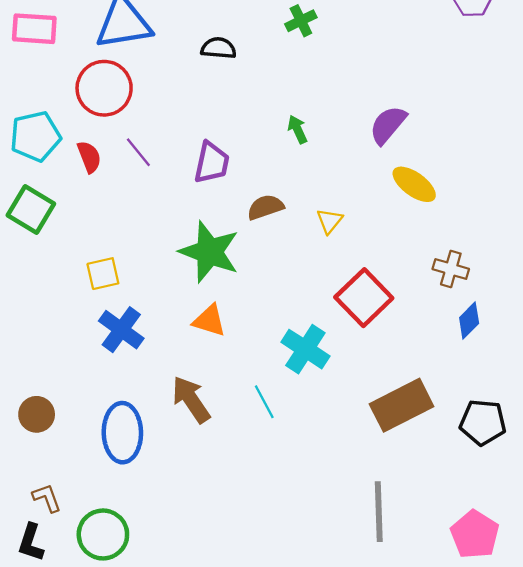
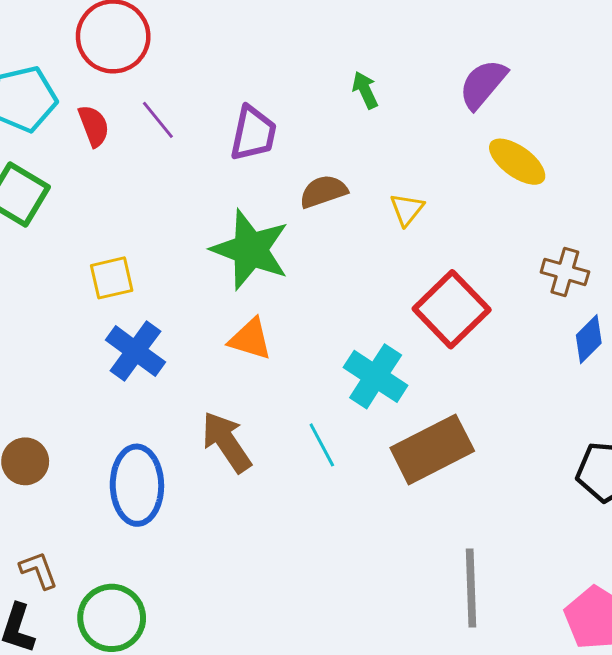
brown rectangle: (402, 405) -> (432, 449), moved

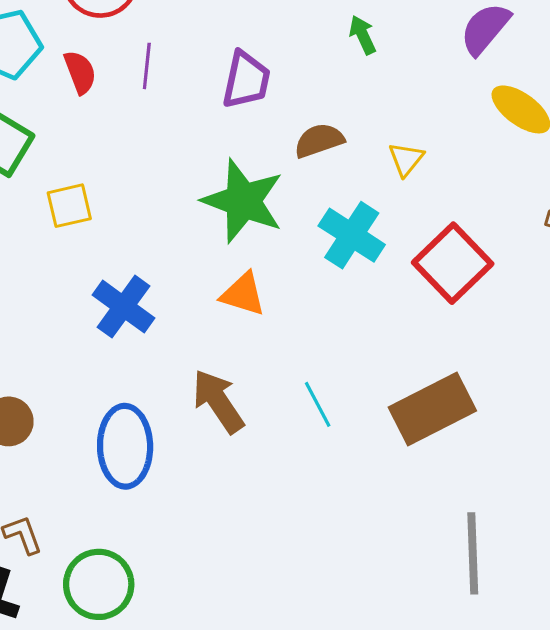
purple line: (158, 120) -> (147, 66), turned 45
yellow square: (112, 278) -> (69, 206), moved
cyan cross: (376, 376) -> (352, 235), moved

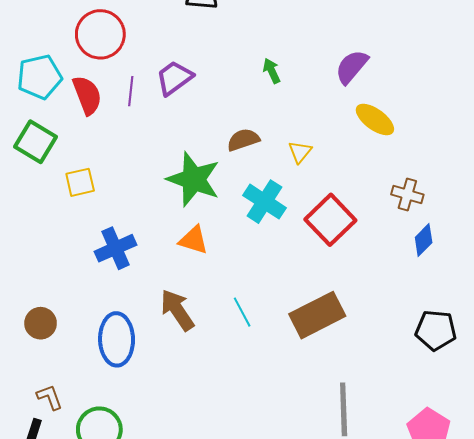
red semicircle: (80, 72) -> (87, 95), size x1.4
purple trapezoid: (246, 80) -> (174, 78), moved, turned -138
blue cross: (124, 307) -> (116, 248), turned 30

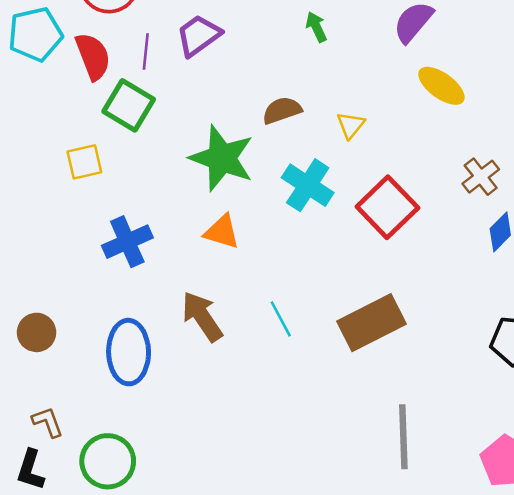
green square: (35, 142) -> (129, 105), moved
brown cross: (407, 194) -> (481, 177), turned 36

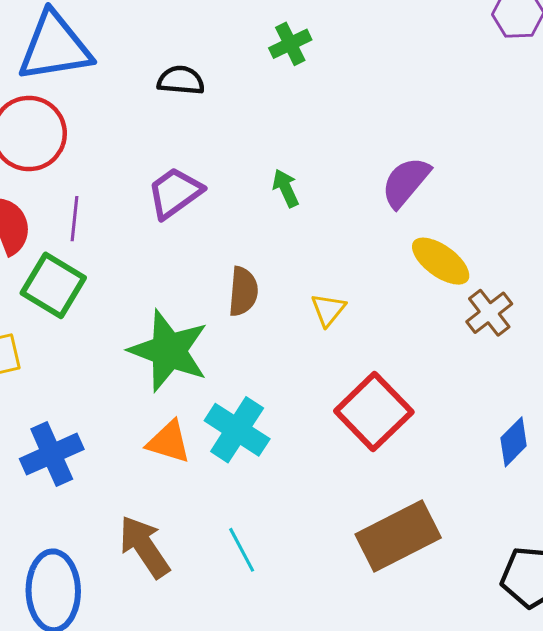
purple trapezoid: (198, 35) -> (175, 193), moved
brown semicircle: (282, 110) -> (243, 291), turned 114
brown cross: (481, 177) -> (489, 313), moved
cyan cross: (308, 185) -> (237, 430), moved
brown rectangle: (372, 323) -> (398, 536), moved

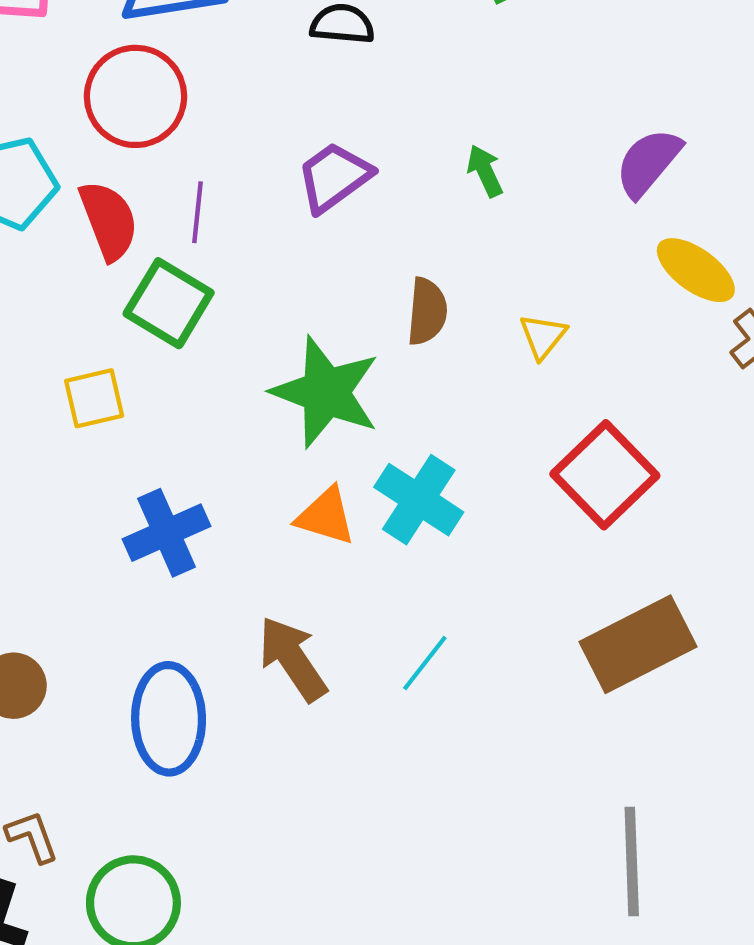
cyan line: (242, 550) -> (425, 663), turned 66

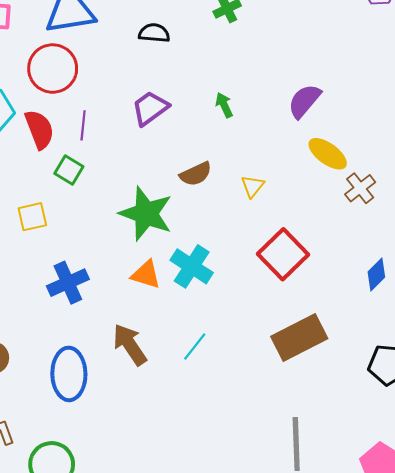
green square: (169, 303) -> (69, 170), size x0.7
brown semicircle: (427, 311) -> (196, 174), turned 60

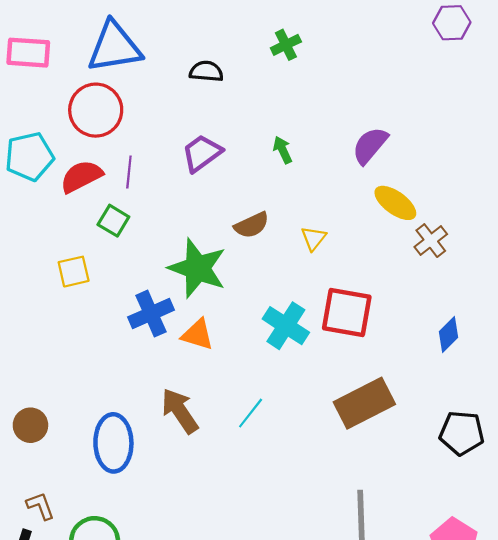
red semicircle: (39, 129) -> (81, 176), turned -96
red square: (283, 254) -> (347, 312), turned -36
cyan cross: (192, 266) -> (286, 326), moved
blue cross: (68, 283) -> (151, 314), moved

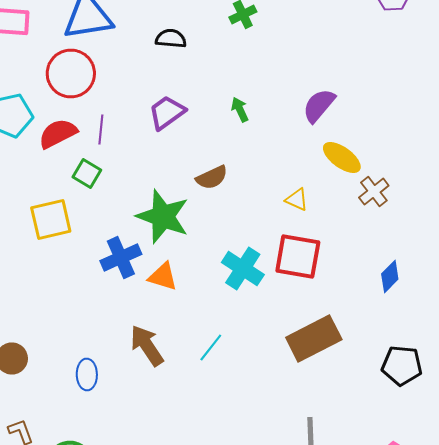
yellow triangle: (314, 238) -> (297, 200), moved, turned -45
yellow square: (74, 272) -> (51, 220), size x1.4
blue ellipse: (113, 443) -> (87, 374), size x0.6

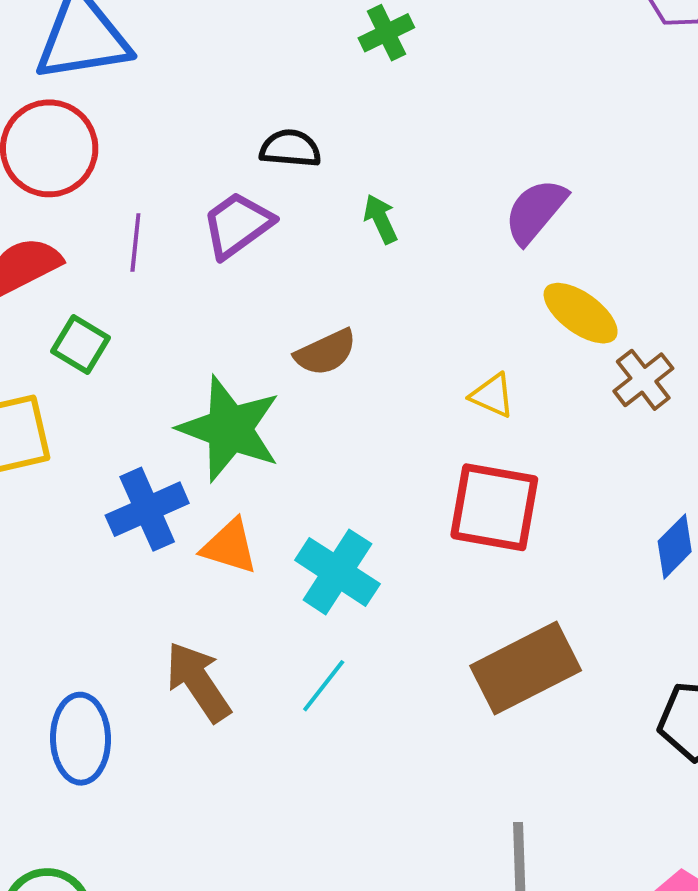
black semicircle: (171, 38) -> (290, 148), moved
purple line: (101, 130) -> (135, 243), moved
cyan cross: (243, 268) -> (337, 572), moved
blue ellipse: (87, 374) -> (81, 739), size x1.4

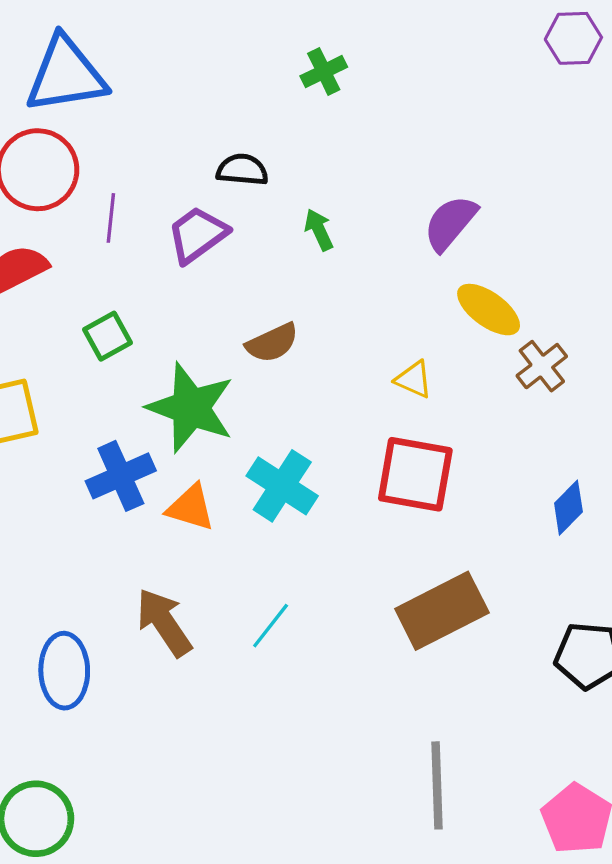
purple line: (135, 243) -> (111, 218), moved
green square: (81, 344) -> (107, 336), moved, turned 30
cyan cross: (337, 572) -> (282, 486), moved

